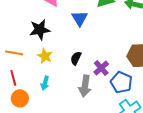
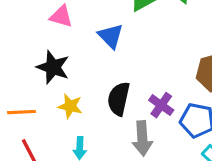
black star: (40, 30) -> (53, 67), turned -30
black semicircle: (76, 58) -> (119, 99), size x1.5

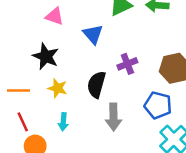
purple cross: (161, 105) -> (127, 64), moved, turned 30

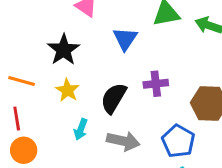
gray arrow: (113, 117) -> (123, 141), turned -92
cyan arrow: (63, 122) -> (81, 129), moved

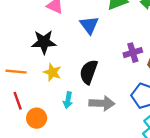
black star: (64, 50) -> (44, 42), turned -30
purple cross: (156, 84) -> (133, 53), moved
orange circle: (24, 150) -> (37, 118), moved

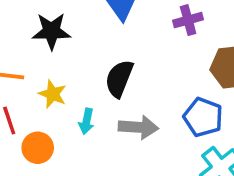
purple cross: (133, 53) -> (188, 20), moved
yellow star: (52, 72) -> (53, 94), moved

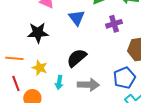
black semicircle: (119, 79) -> (77, 58), turned 30
blue pentagon: (203, 117) -> (124, 78), turned 30

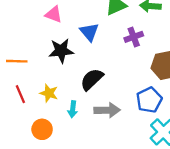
black star: (38, 33) -> (61, 51), moved
orange line: (14, 58) -> (17, 61), moved
red line: (16, 83) -> (20, 94), moved

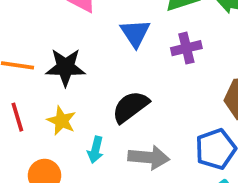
purple cross: (134, 37) -> (186, 48), moved
black star: (61, 51) -> (65, 67), moved

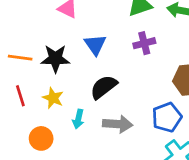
blue triangle: (135, 33) -> (95, 45), moved

